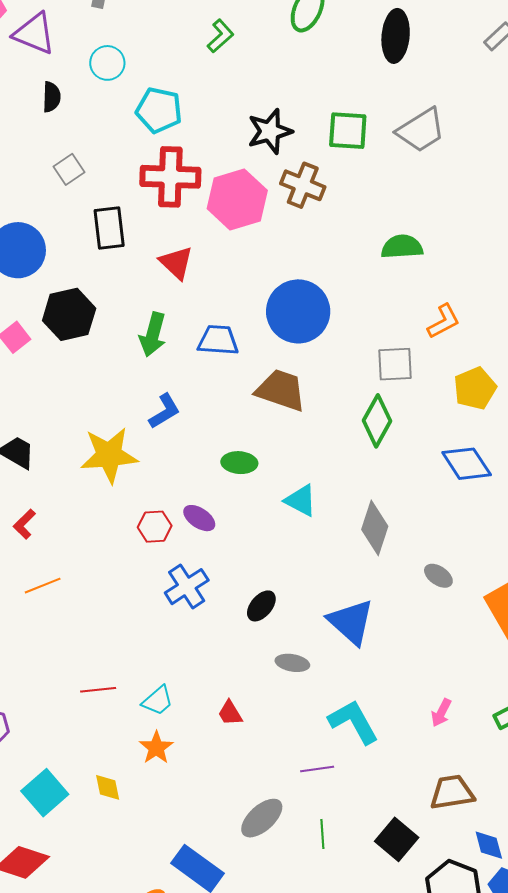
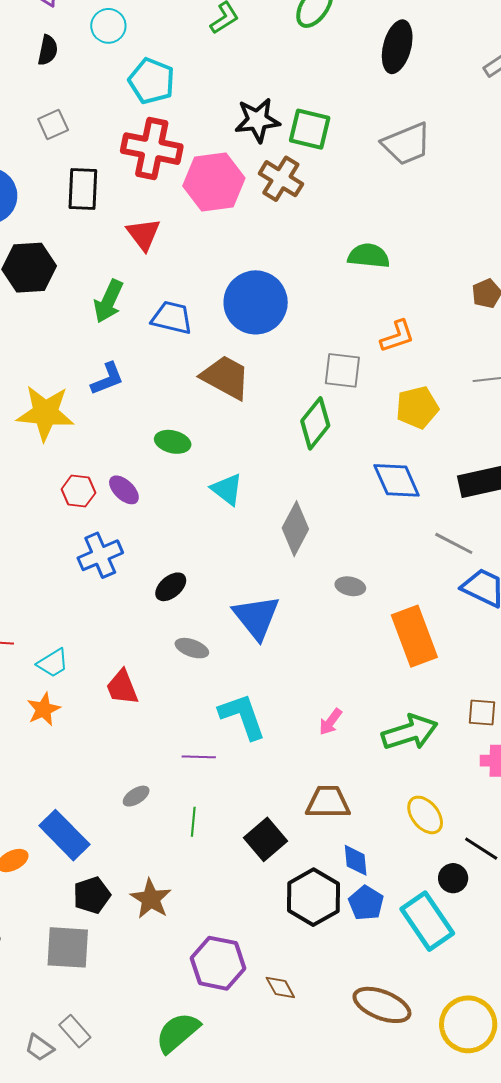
green square: (348, 131) -> (310, 129), moved
gray ellipse: (438, 576) -> (350, 586), turned -32
red trapezoid: (230, 713) -> (122, 687), size x1.4
gray ellipse: (262, 818) -> (136, 796), size x0.6

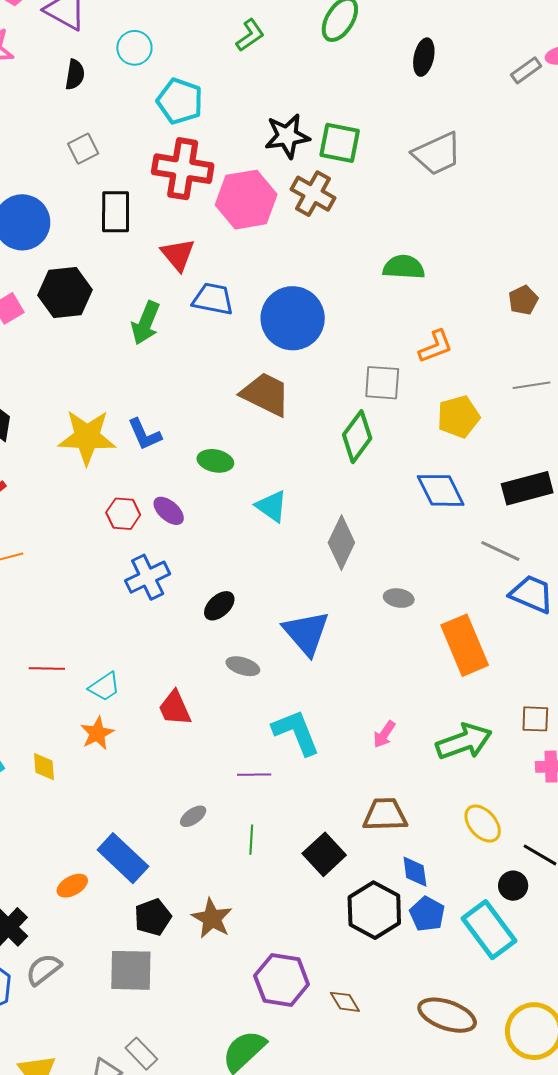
black ellipse: (397, 47) -> (424, 57), size x0.7
blue trapezoid: (172, 318) -> (213, 299), moved
blue L-shape: (107, 379) -> (144, 434), moved, turned 90

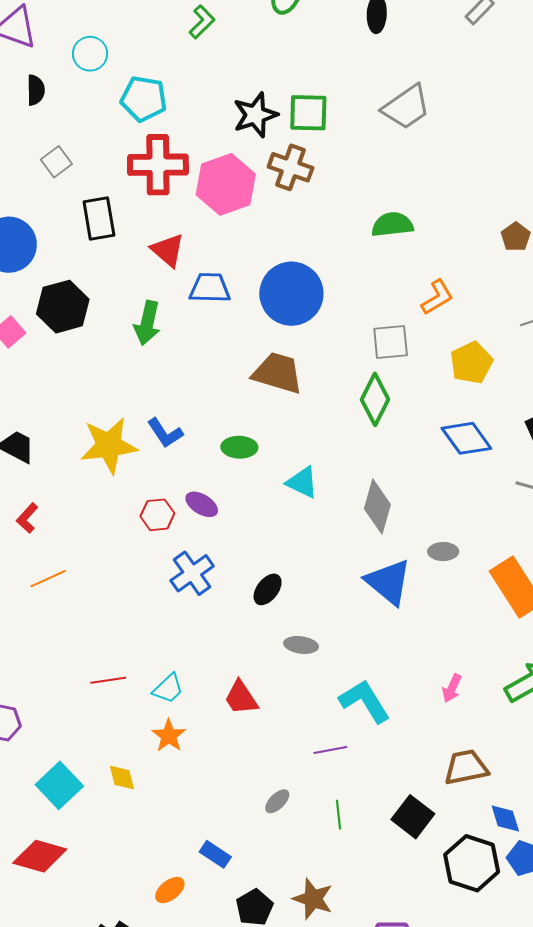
blue triangle: (306, 633) -> (388, 582), moved
blue rectangle: (123, 858) -> (215, 854), size x0.6

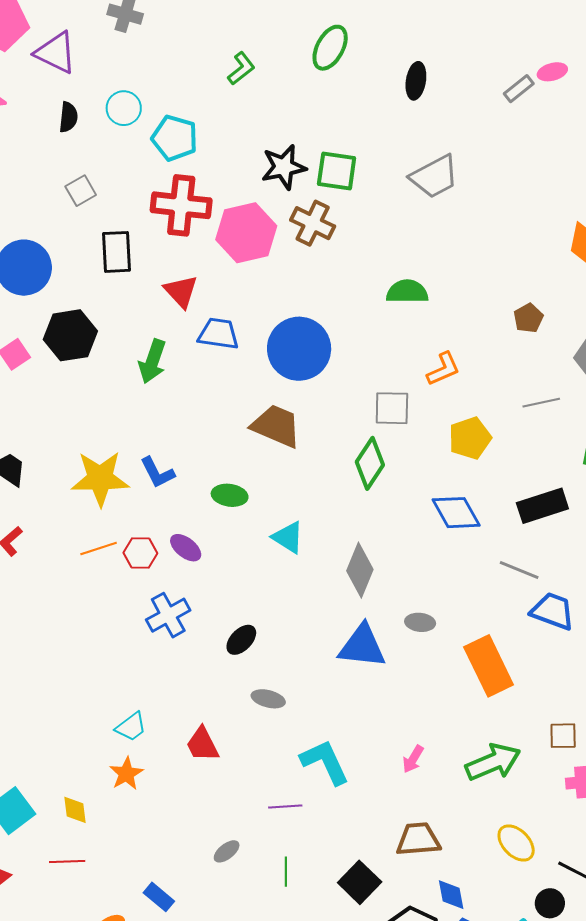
cyan circle: (90, 54) -> (124, 108), moved
orange line: (48, 579) -> (99, 549), moved
blue triangle: (388, 582) -> (362, 646), turned -40
red line: (108, 680) -> (67, 862), moved

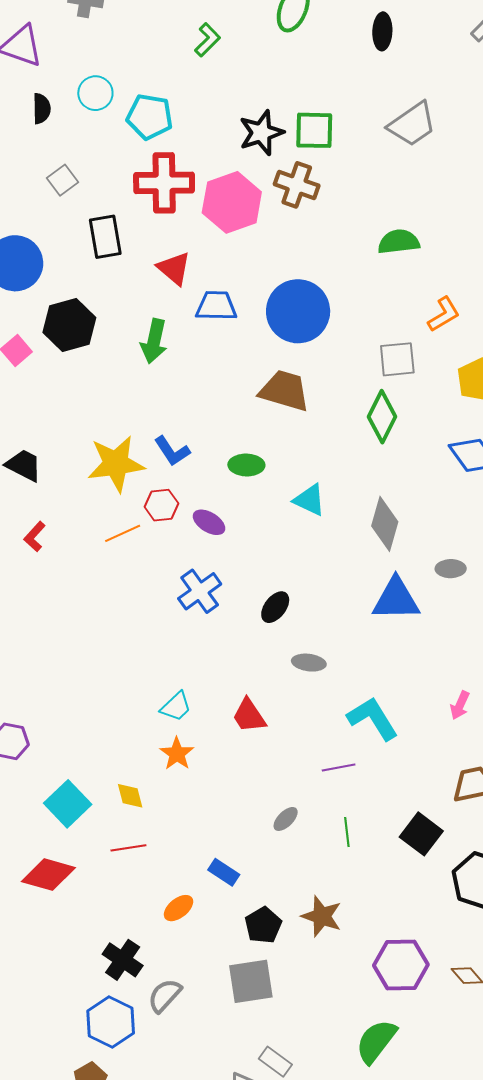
red hexagon: (140, 553) -> (161, 505), moved

